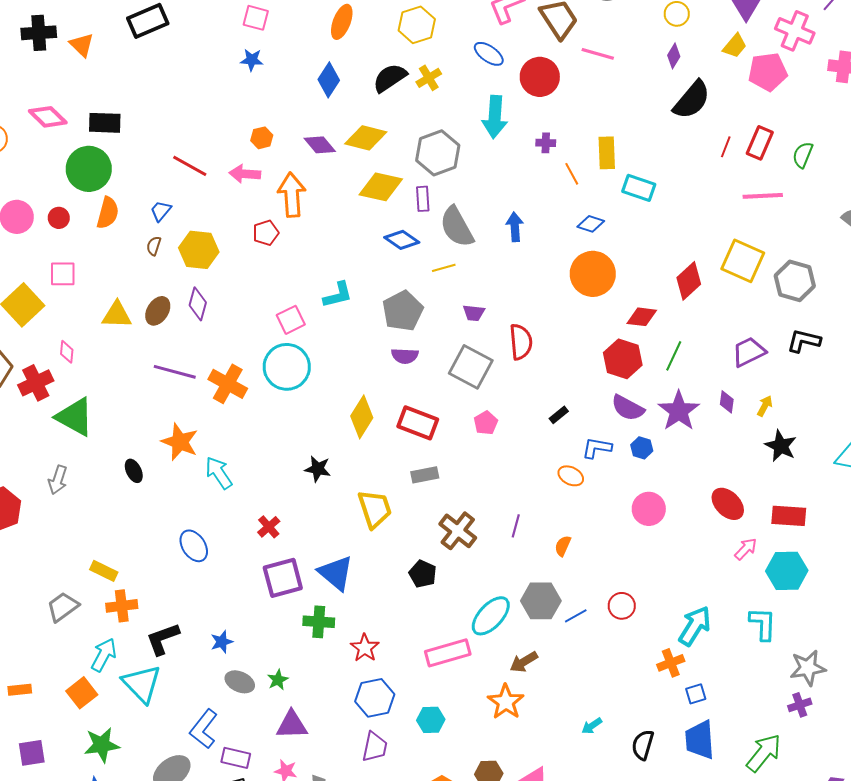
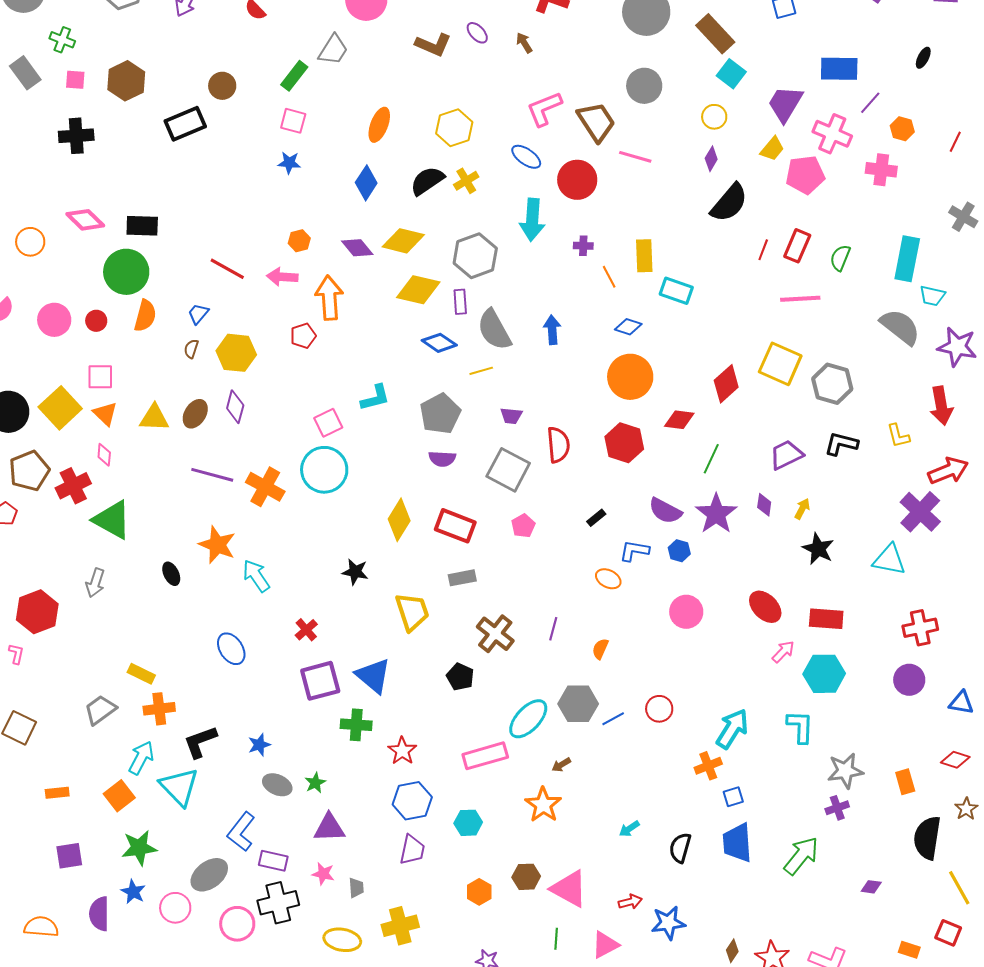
orange triangle: (82, 45) -> (105, 414), moved
red hexagon: (623, 359) -> (624, 443), moved
brown arrow: (524, 662) -> (561, 765), size x0.7

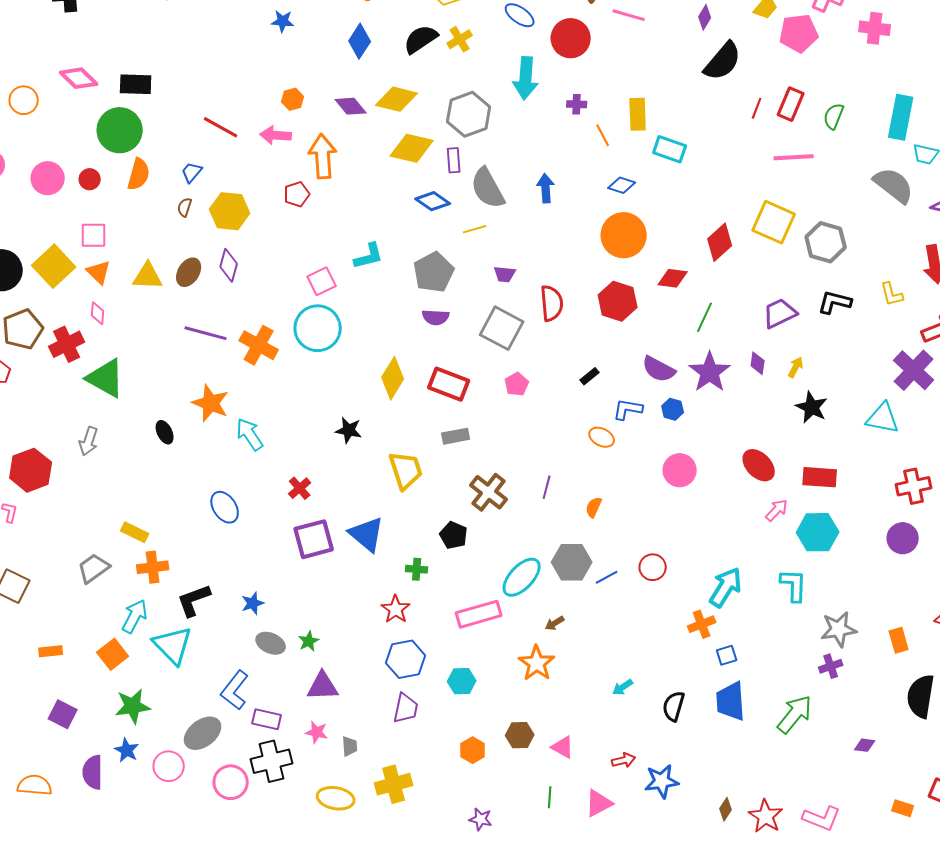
green cross: (356, 725) -> (417, 569), moved, size x0.7
purple square: (69, 856) -> (63, 714), turned 36
pink triangle: (569, 889) -> (563, 747), size x0.6

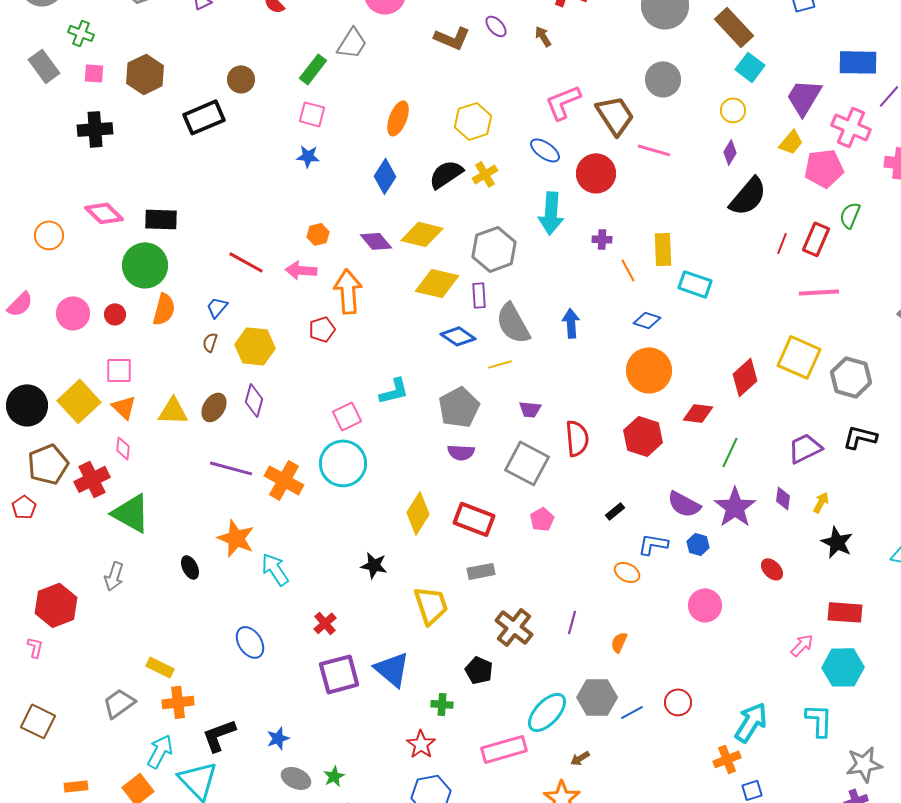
green semicircle: (834, 116) -> (850, 215), moved
red ellipse: (759, 465) -> (772, 569), moved, size x0.7

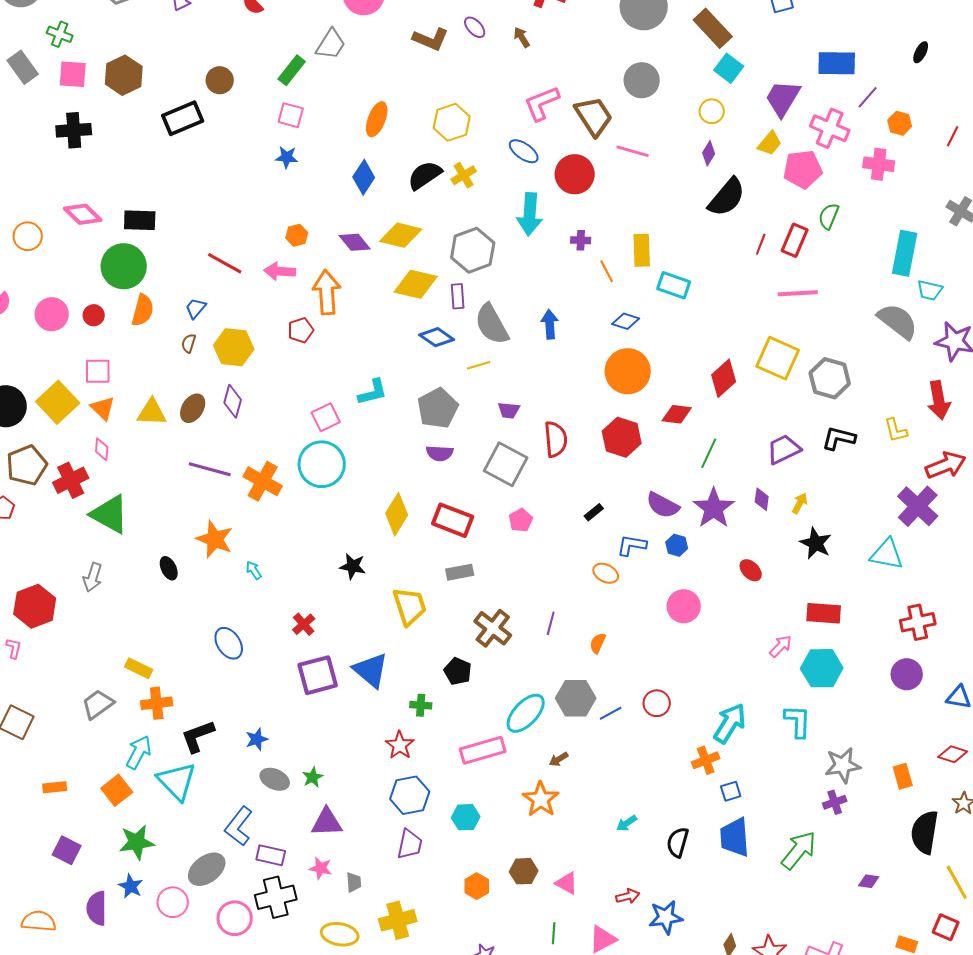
pink square: (94, 73) -> (73, 74), size x1.4
cyan arrow: (275, 569) -> (254, 570), size x0.6

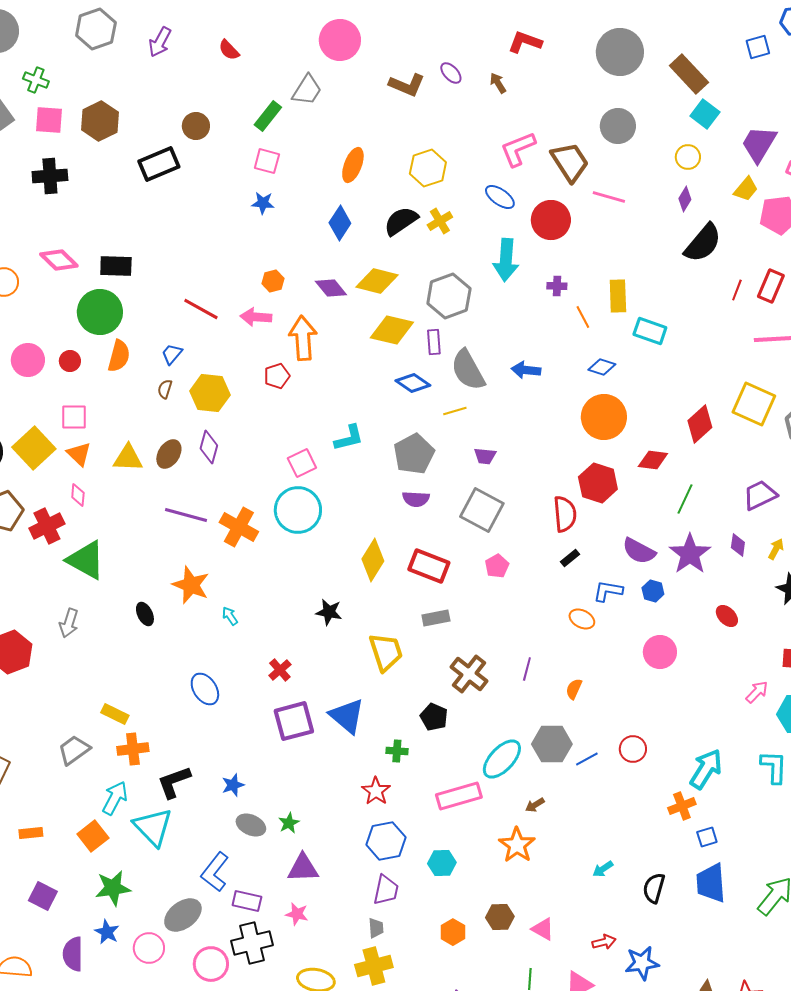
blue arrow: (550, 324) -> (526, 370), turned -80
red semicircle: (556, 439) -> (565, 514), moved
gray trapezoid: (354, 882) -> (376, 928), moved

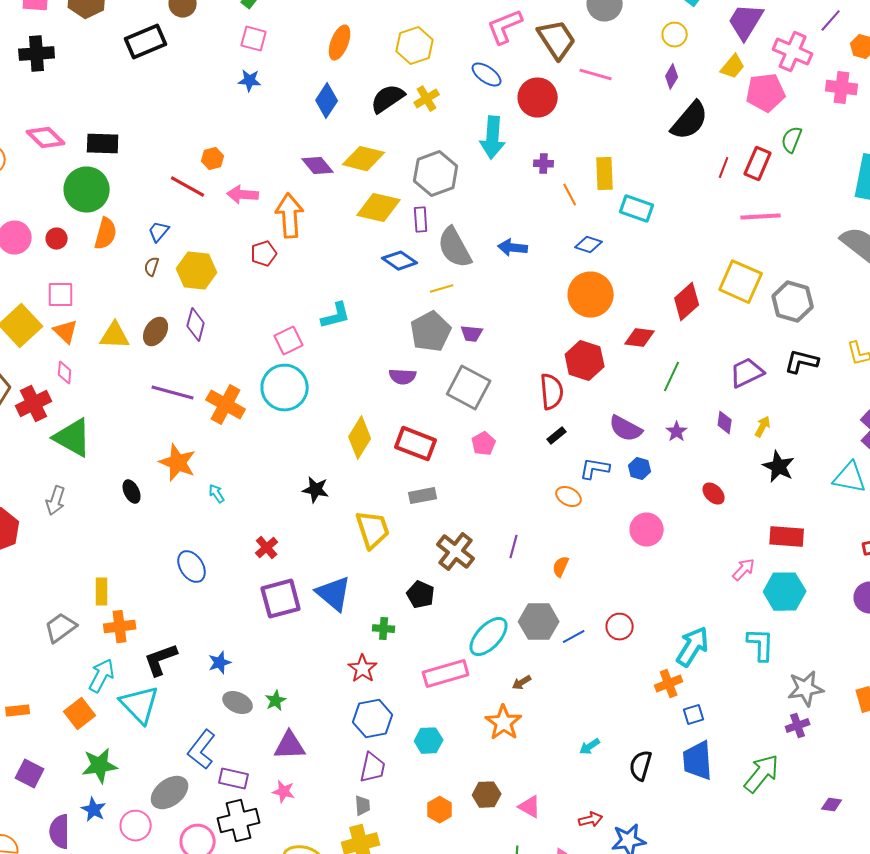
orange hexagon: (273, 281) -> (213, 159), moved
gray pentagon: (414, 454) -> (431, 332), moved
purple star: (690, 554) -> (677, 432), size x0.5
yellow rectangle: (115, 714) -> (102, 592), turned 64

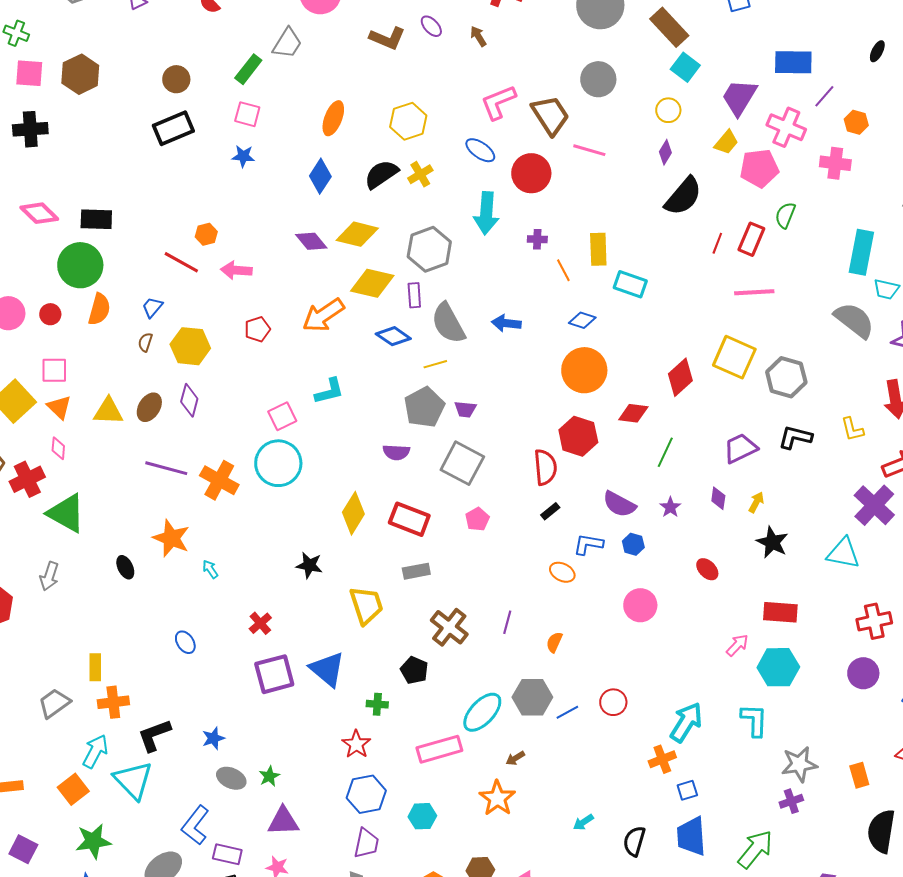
black rectangle: (146, 42) -> (173, 128), moved
orange arrow: (290, 216) -> (323, 315), moved, turned -120
blue ellipse: (192, 567) -> (185, 642), size x0.7

